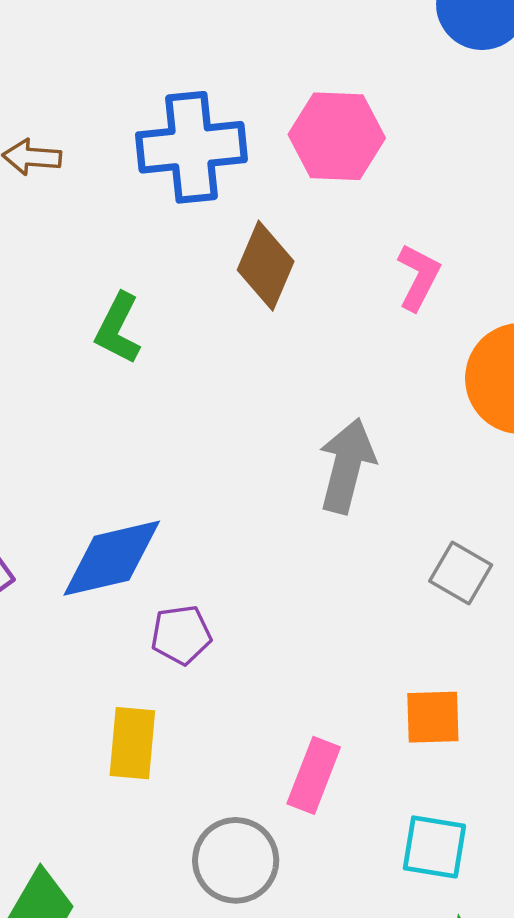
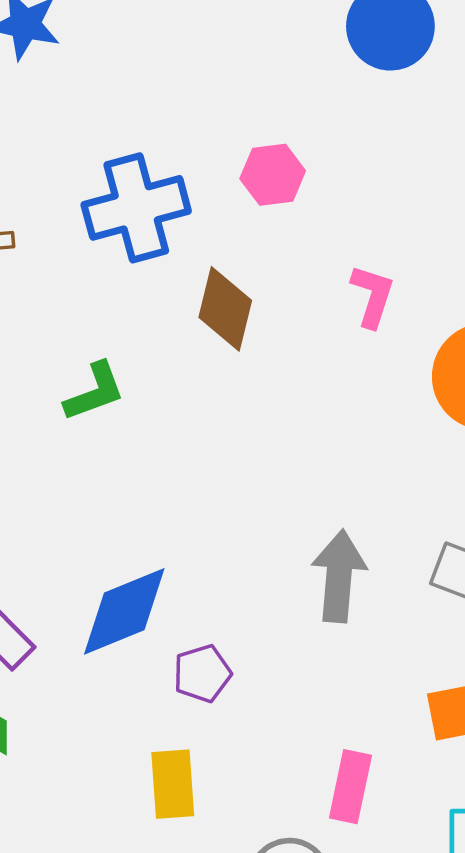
pink hexagon: (337, 136) -> (273, 175), size x0.7
green L-shape: (118, 328) -> (95, 392), turned -128
gray arrow: (347, 466) -> (339, 576), moved

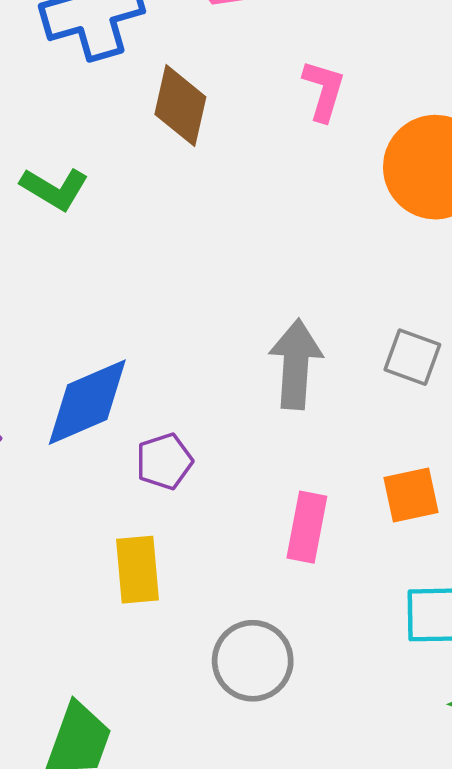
green L-shape: (95, 392) -> (54, 189), turned 52
pink rectangle: (350, 787) -> (307, 527), moved

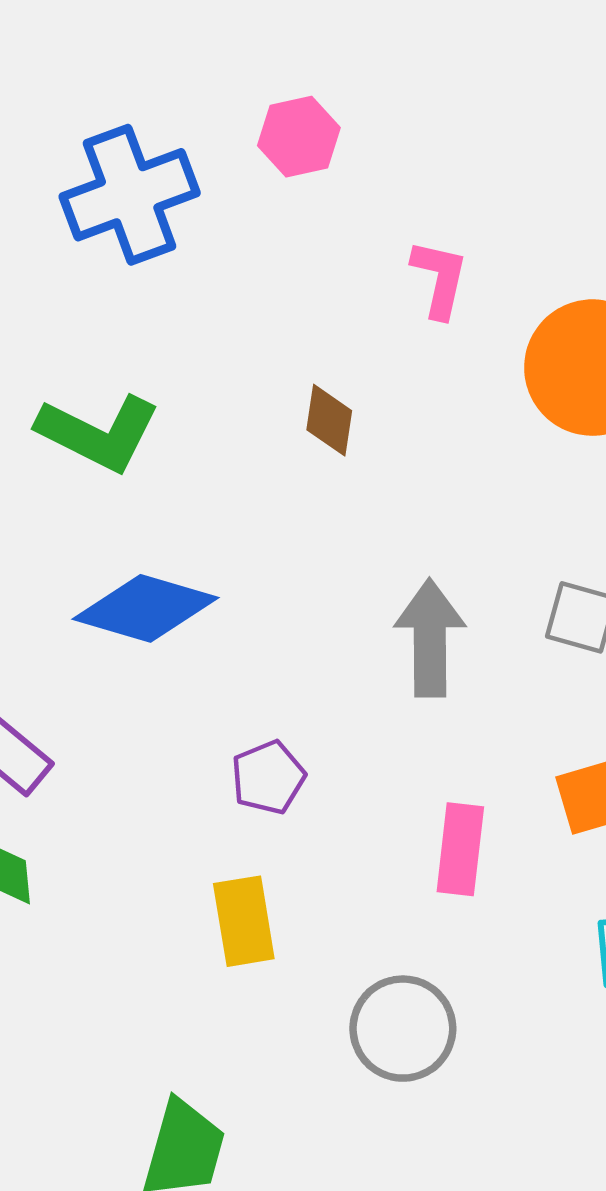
brown diamond: (180, 106) -> (329, 420), moved, size x0.7
green L-shape: (54, 189) -> (98, 433), size x1.4
blue diamond: (87, 402) -> (145, 608), moved, turned 44

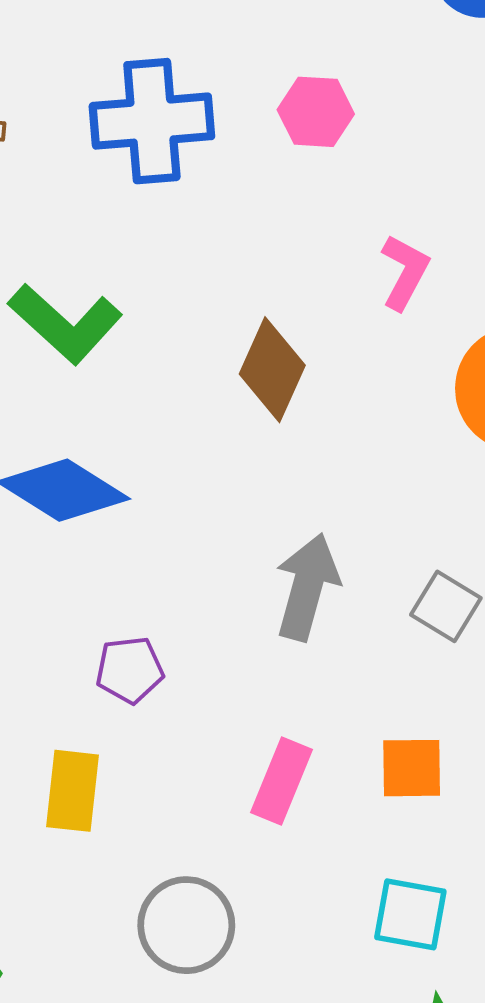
brown diamond: (329, 420) -> (272, 370), size x1.5

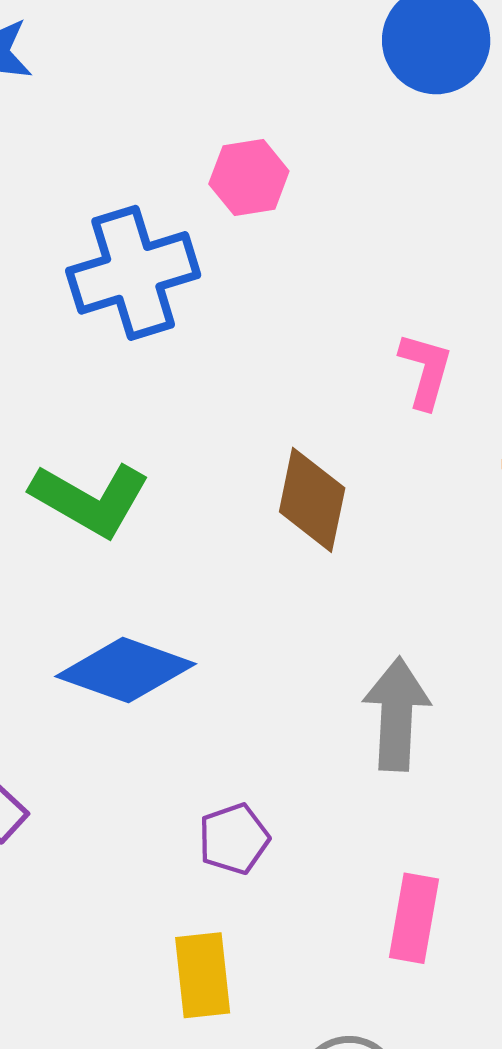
pink hexagon: (316, 112) -> (249, 178), moved

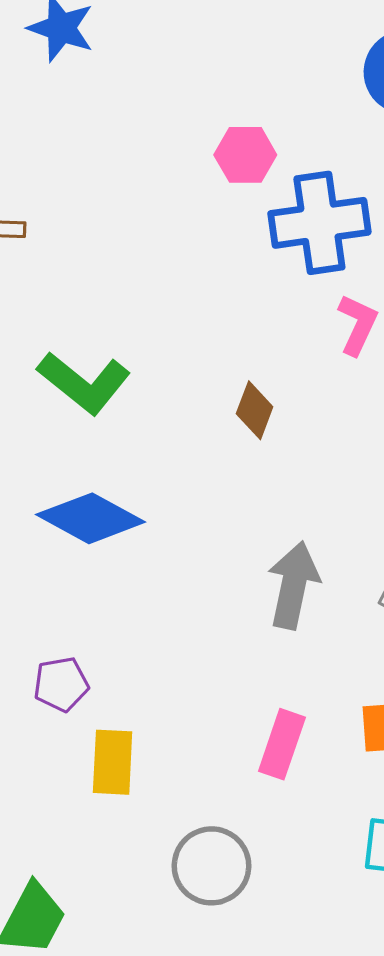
blue cross: (133, 273) -> (319, 223), moved
brown diamond: (312, 500) -> (255, 410), size x0.7
purple pentagon: (234, 839) -> (61, 684), moved

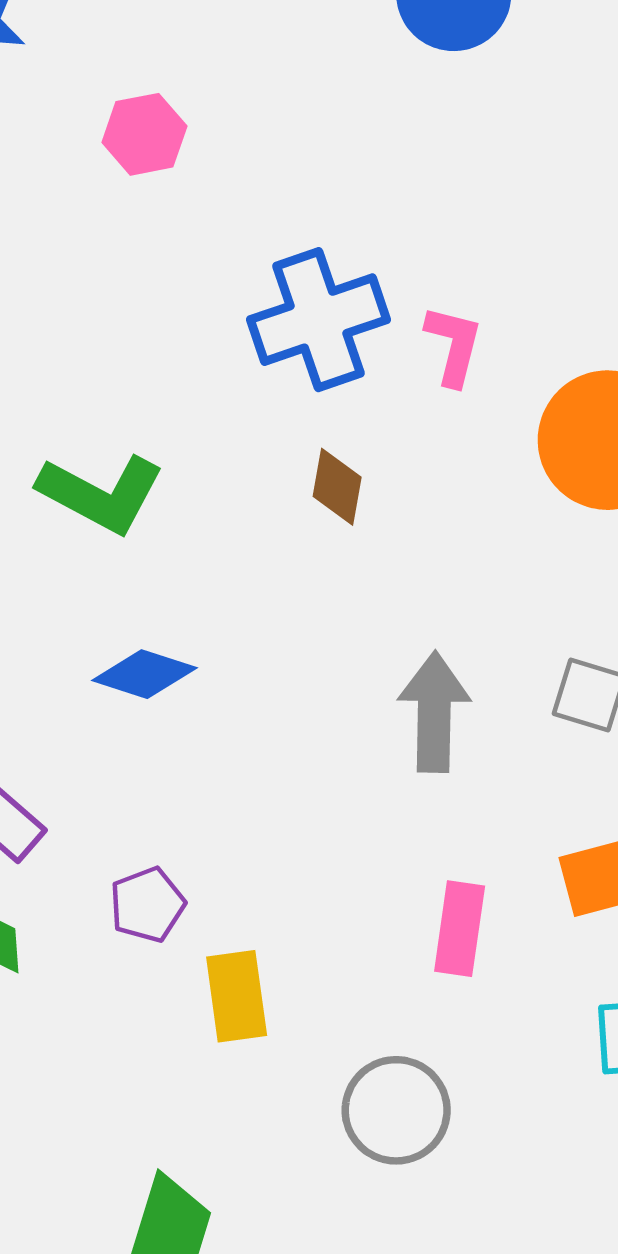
pink hexagon: (245, 155) -> (144, 134), moved
blue cross: (319, 223) -> (319, 320), moved
blue diamond: (91, 518) -> (144, 674), size x0.7

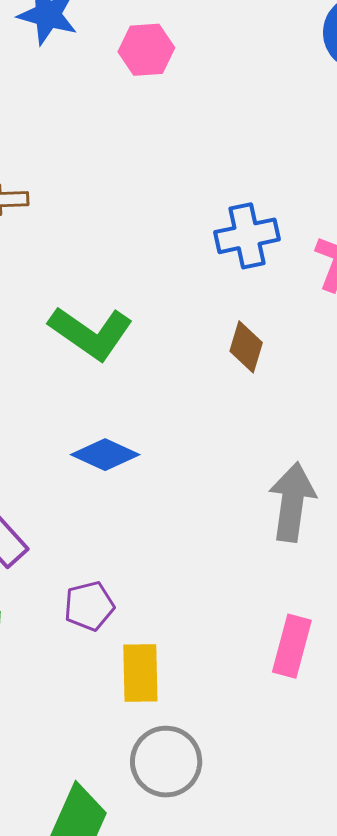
pink hexagon: (144, 134) -> (146, 50), moved
blue cross: (319, 320) -> (247, 236), size x0.7
gray circle: (396, 1110) -> (166, 762), moved

